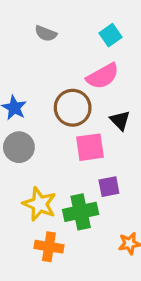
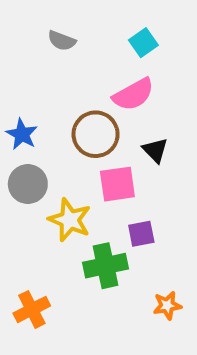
yellow star: (39, 204) -> (70, 220), moved
orange cross: (49, 247) -> (32, 309), moved, turned -36

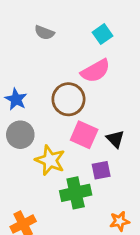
black triangle: (155, 150) -> (115, 139), moved
pink square: (117, 184) -> (84, 135), turned 32

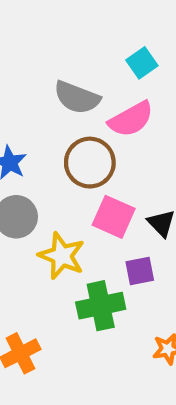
gray semicircle: (44, 33) -> (77, 98), moved, size x1.5

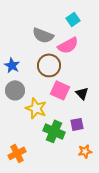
purple square: (140, 271) -> (77, 124), moved
green cross: (101, 306) -> (54, 131), turned 35

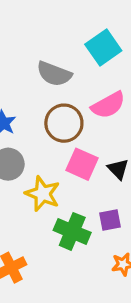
cyan square: (73, 19) -> (103, 48), size x1.5
pink semicircle: (68, 45) -> (108, 105), moved

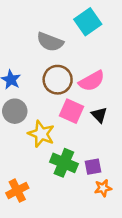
pink semicircle: (108, 105) -> (92, 81), moved
purple square: (110, 220) -> (93, 167), moved

